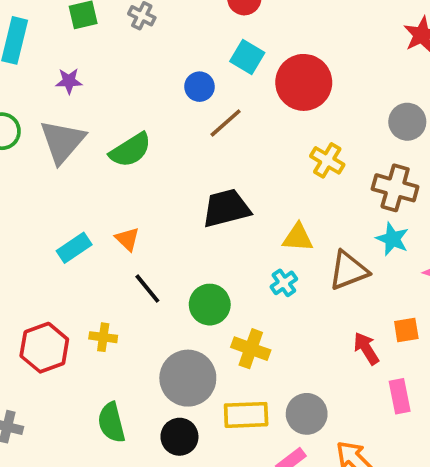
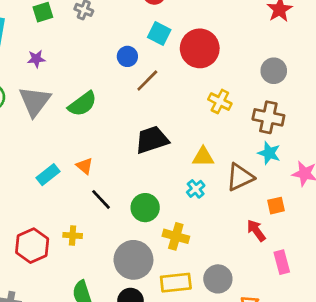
orange square: (406, 330) -> (276, 206), moved

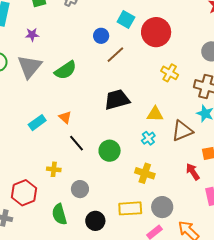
yellow cross: (176, 236) -> (145, 173), moved
red hexagon: (32, 246) -> (24, 193), moved
gray circle: (133, 260) -> (80, 189), moved, size x0.6

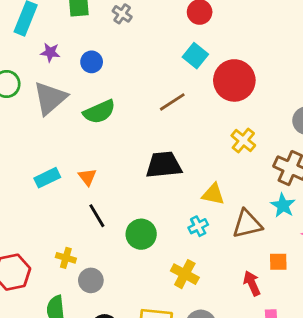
purple star: (32, 35) -> (50, 52), moved
blue circle: (101, 36) -> (92, 62), moved
yellow cross: (54, 169) -> (66, 258), moved

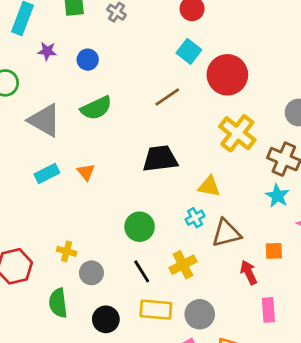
gray triangle: (50, 98) -> (44, 120), moved, turned -48
yellow cross: (243, 140) -> (237, 133), size x1.5
black line: (97, 216) -> (142, 271), moved
brown triangle: (247, 224) -> (226, 233), moved
yellow cross: (185, 274) -> (183, 265), turned 36

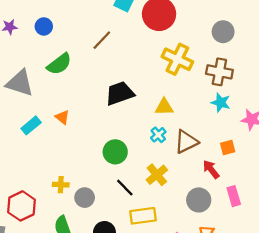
brown line: (167, 97) -> (102, 40), moved
gray circle: (200, 314) -> (199, 200), moved

